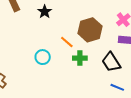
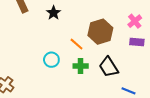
green cross: (80, 58) -> (81, 66), moved
black trapezoid: (111, 62) -> (109, 67), moved

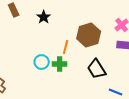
orange line: (76, 44) -> (66, 47), turned 64
green cross: (81, 66) -> (60, 64), moved

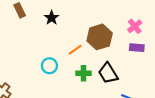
orange line: (66, 47) -> (75, 50), turned 40
green cross: (60, 64) -> (84, 73), moved

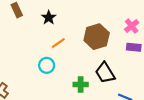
orange line: (75, 50) -> (58, 43), moved
green cross: (84, 73) -> (81, 84), moved

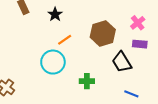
cyan circle: (47, 65) -> (53, 62), size x1.5
black trapezoid: (105, 73) -> (122, 62), moved

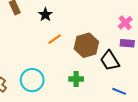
brown hexagon: (103, 33) -> (86, 45), moved
cyan circle: (53, 62) -> (32, 80), moved

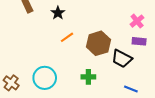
black trapezoid: (110, 61) -> (122, 59), turned -30

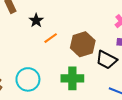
black star: (58, 13) -> (36, 20), moved
green cross: (88, 77) -> (72, 78), size x1.5

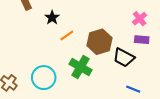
green cross: (72, 78) -> (81, 67), moved, turned 30

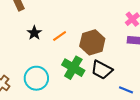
black star: (52, 18) -> (34, 33), moved
black trapezoid: (124, 58) -> (102, 70), moved

